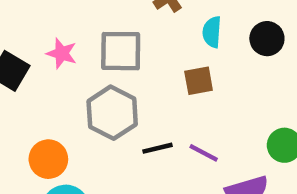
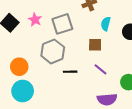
gray square: (121, 51) -> (62, 24), turned -30
purple line: (204, 153) -> (100, 69), moved

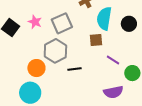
cyan semicircle: (106, 24) -> (104, 18), size x1.6
orange circle: (19, 67) -> (36, 68), moved
purple line: (100, 69) -> (113, 60), moved

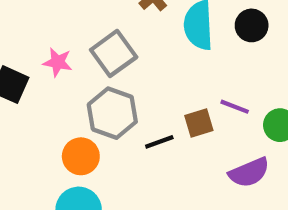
brown square: (96, 40) -> (199, 123), moved

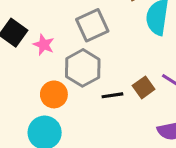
pink star: (58, 62) -> (44, 45), moved
brown square: (199, 123) -> (144, 87), turned -30

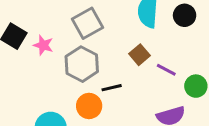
brown square: (144, 87) -> (140, 55), moved
orange circle: (54, 94) -> (89, 106), moved

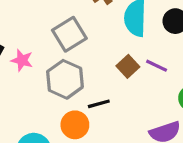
purple line: (166, 70) -> (157, 66), moved

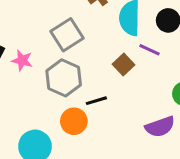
purple line: (157, 66) -> (150, 50), moved

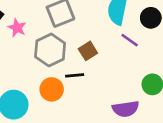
brown square: (123, 64) -> (88, 51), moved

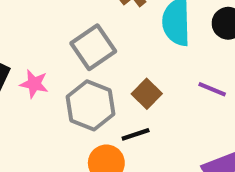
purple line: (130, 40) -> (212, 89), moved

